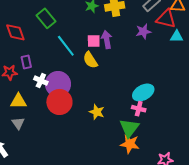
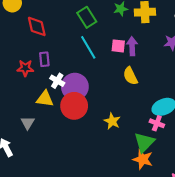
green rectangle: (46, 18) -> (87, 17), moved
yellow semicircle: (90, 60) -> (130, 76), moved
yellow triangle: (18, 101) -> (45, 99), moved

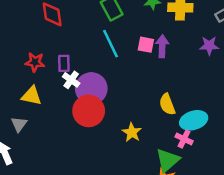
purple rectangle: (44, 59) -> (64, 63), moved
yellow semicircle: (130, 76) -> (167, 104), moved
yellow triangle: (45, 99) -> (32, 96), moved
gray triangle: (28, 123) -> (19, 124), moved

